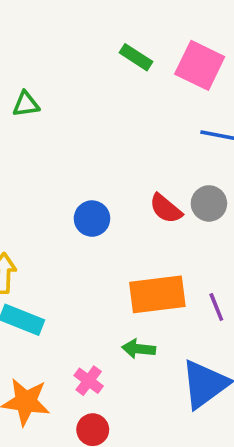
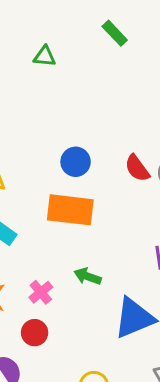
green rectangle: (136, 57) -> (115, 33), moved
orange rectangle: (157, 294) -> (70, 210), moved

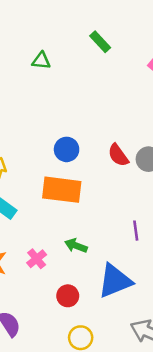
red circle: (35, 333) -> (68, 296), moved

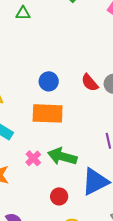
green arrow: (76, 246) -> (62, 156), size x1.6
pink cross: (37, 259) -> (33, 158), moved

